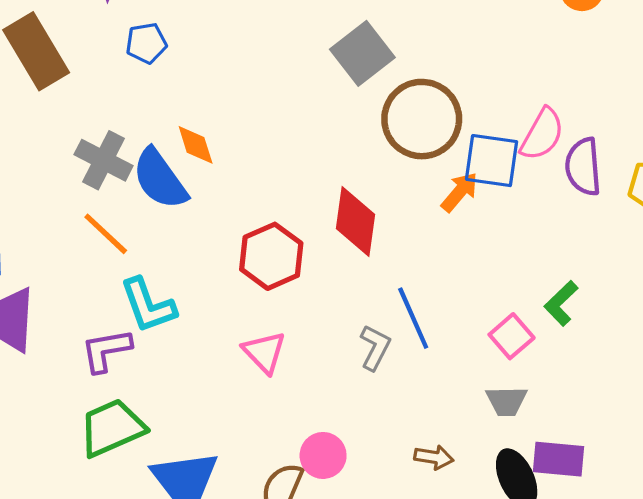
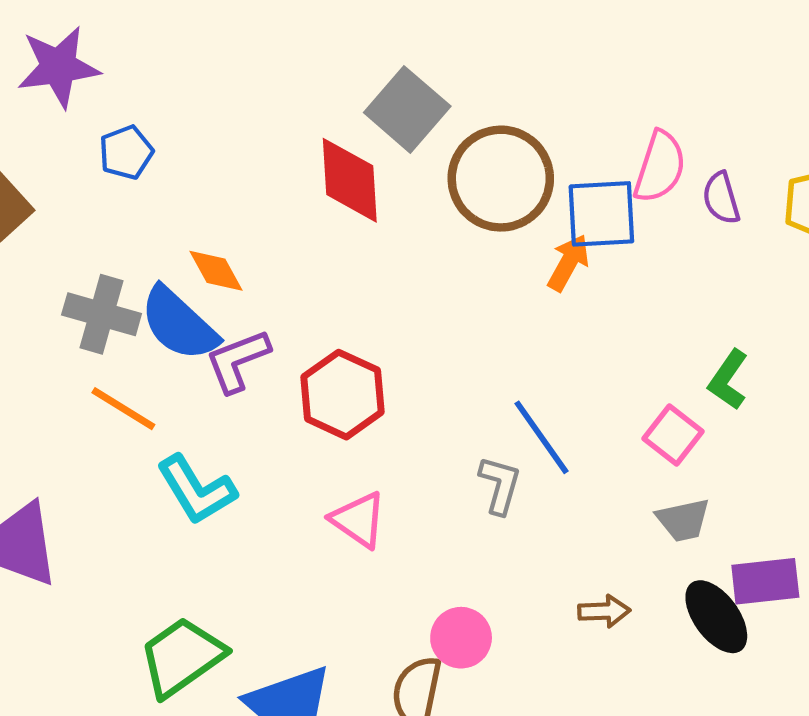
purple semicircle: (583, 167) -> (721, 198), size x0.7
red diamond: (356, 221) -> (350, 180), moved
purple L-shape: (106, 350) -> (238, 361), moved

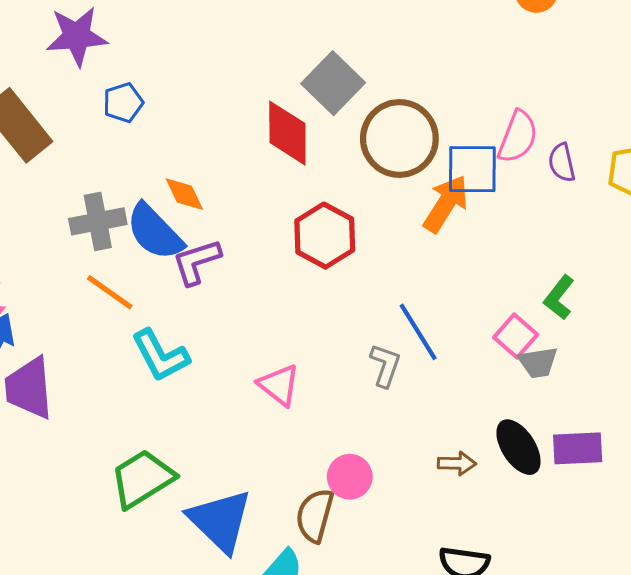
orange arrow: (568, 263) -> (446, 204), size x1.4
gray cross: (102, 314) -> (98, 221), turned -30
red hexagon: (343, 395) -> (325, 236), moved
gray trapezoid: (683, 520) -> (538, 362), moved
black ellipse: (716, 617) -> (518, 447), moved

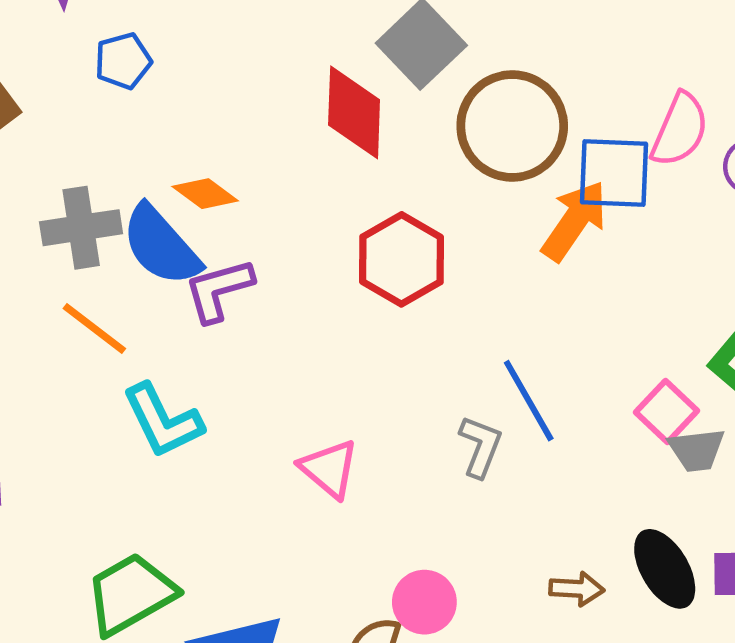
orange diamond: (184, 194) -> (205, 194), turned -30

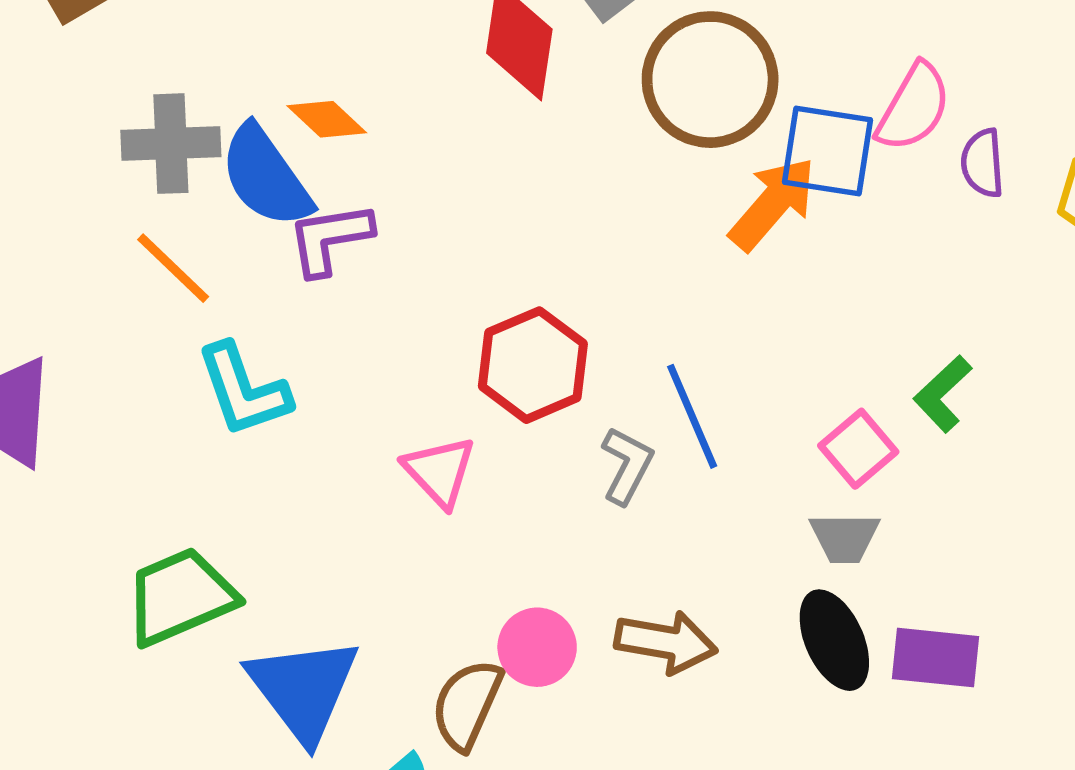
red hexagon: (402, 259) -> (533, 365), moved
gray trapezoid: (697, 450) -> (845, 538), moved
brown arrow: (577, 589) -> (666, 642), moved, size x1.5

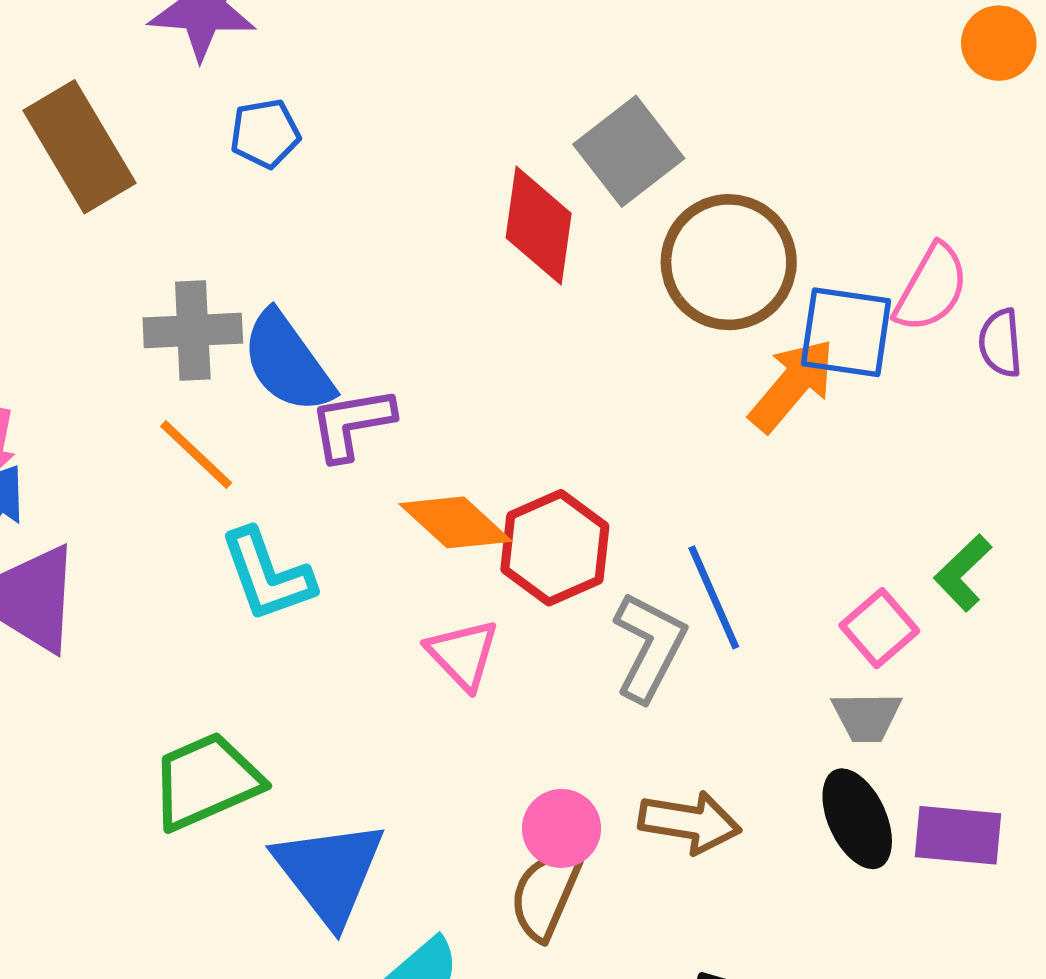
orange diamond: (327, 119) -> (455, 522), moved, size x1.4
gray L-shape: (627, 465) -> (649, 647), size x1.4
brown semicircle: (467, 705) -> (545, 895), moved

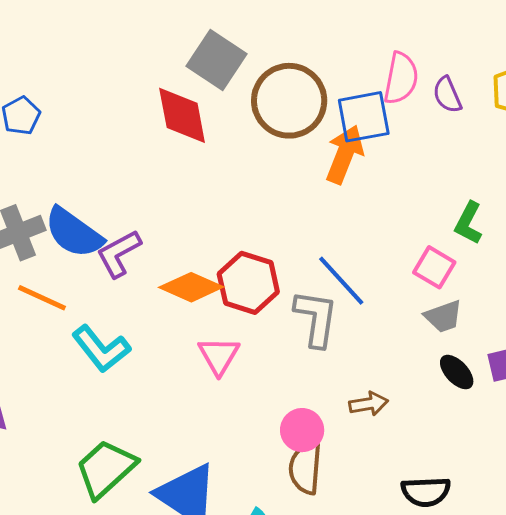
pink triangle: (463, 654) -> (219, 356), turned 33
black ellipse: (857, 819) -> (457, 372), size x0.7
brown arrow: (690, 822) -> (369, 404), size x0.7

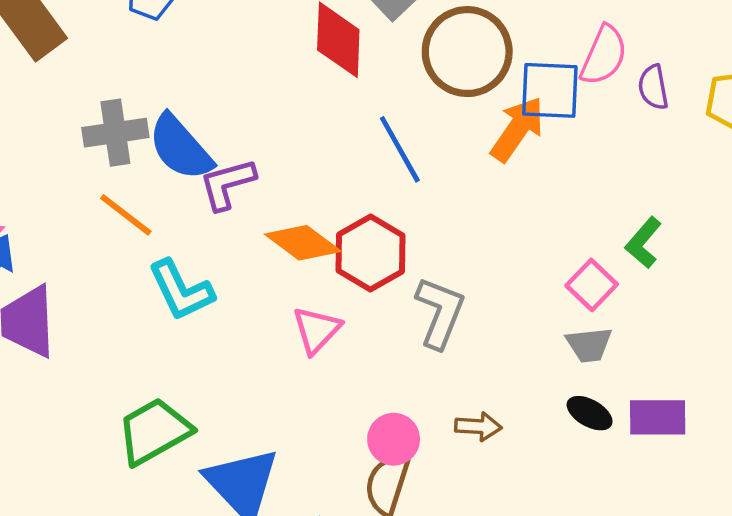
blue line: (341, 281) -> (400, 149), moved
black ellipse: (457, 372) -> (590, 413), turned -30

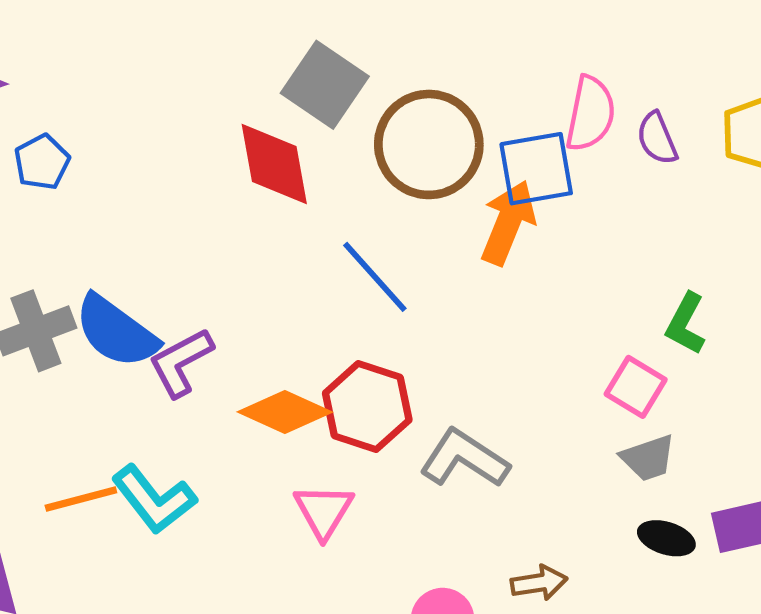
orange line: (126, 215) -> (81, 499), moved, turned -40
gray L-shape: (440, 313) -> (464, 459), turned -66

